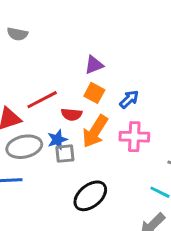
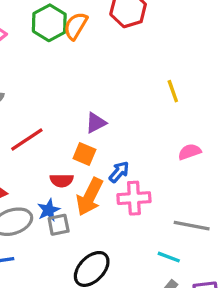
purple triangle: (94, 65) -> (96, 123), moved
blue arrow: (129, 99) -> (119, 172), moved
red line: (42, 100) -> (27, 140), moved

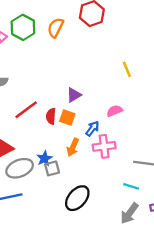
green hexagon: (49, 23) -> (23, 27), moved
pink semicircle: (190, 152) -> (115, 111), moved
red semicircle: (62, 180) -> (51, 116), moved, turned 98
orange arrow: (90, 197) -> (73, 147), size x0.7

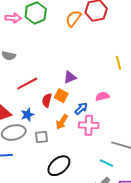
orange semicircle: (56, 28) -> (73, 18), moved
red semicircle: (51, 116) -> (47, 100), moved
blue star: (44, 158) -> (27, 115), moved

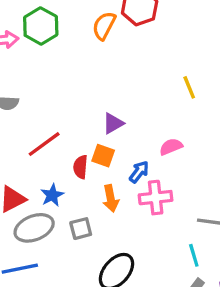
orange arrow: (62, 122) -> (111, 198), turned -35
cyan line: (106, 163) -> (194, 255), turned 56

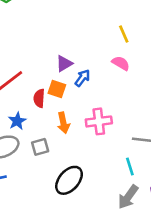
pink semicircle: (171, 147) -> (121, 63), moved, turned 54
blue arrow: (139, 172) -> (82, 78), moved

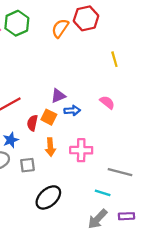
yellow line: (124, 34) -> (114, 59), moved
blue arrow: (82, 78) -> (72, 111), turned 42
cyan line: (130, 166) -> (103, 193), turned -63

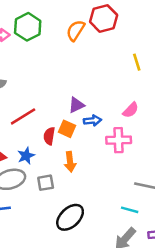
pink semicircle: (107, 102) -> (131, 110), turned 98
pink cross: (81, 150) -> (119, 140), moved

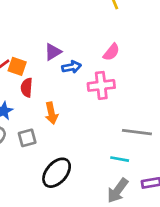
orange square: (67, 129) -> (17, 66), moved

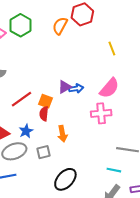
pink semicircle: (111, 52) -> (109, 88), size x1.5
orange square: (17, 66) -> (45, 101), moved
blue arrow: (72, 67) -> (76, 88), moved

